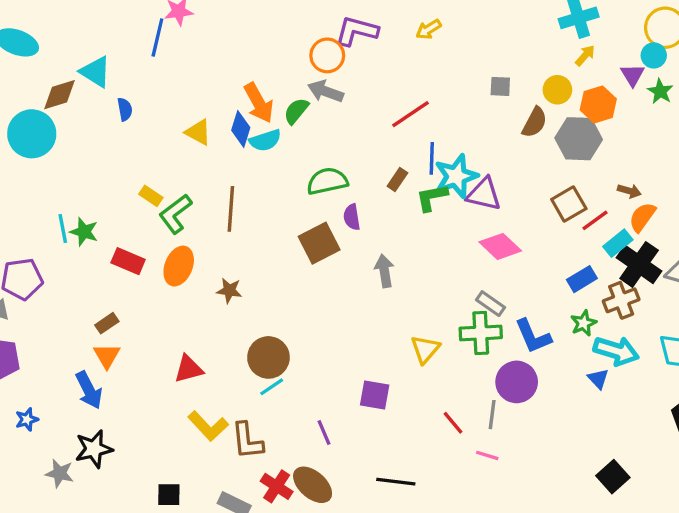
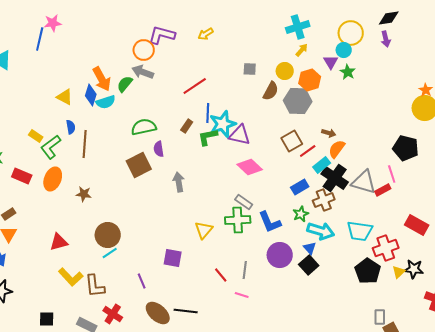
blue semicircle: (125, 109) -> (71, 127), moved
purple circle: (517, 382) -> (280, 255), moved
black square: (613, 477) -> (309, 265), moved
brown ellipse: (313, 485) -> (158, 313), moved

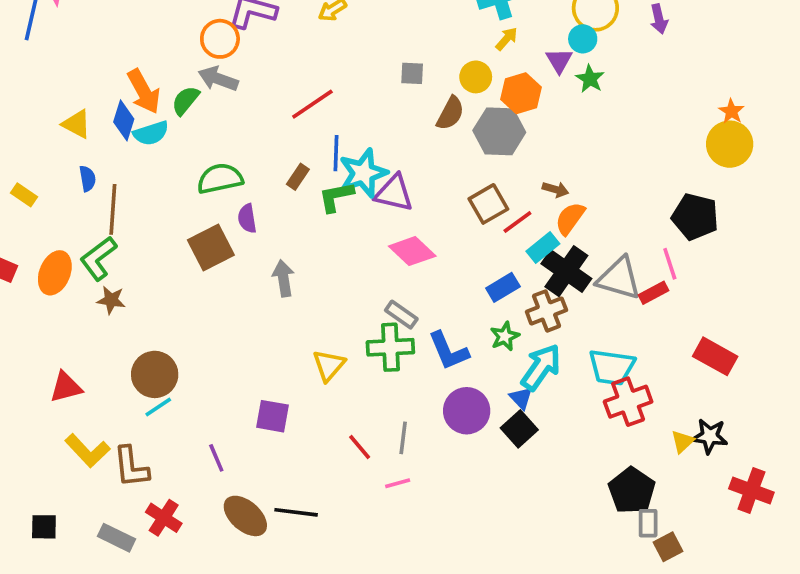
green L-shape: (51, 147) -> (98, 258), moved
cyan arrow: (321, 231) -> (541, 367), turned -72
red cross: (386, 248) -> (628, 402), moved
black pentagon: (368, 271) -> (632, 491), moved
pink line: (242, 295) -> (398, 483), turned -32

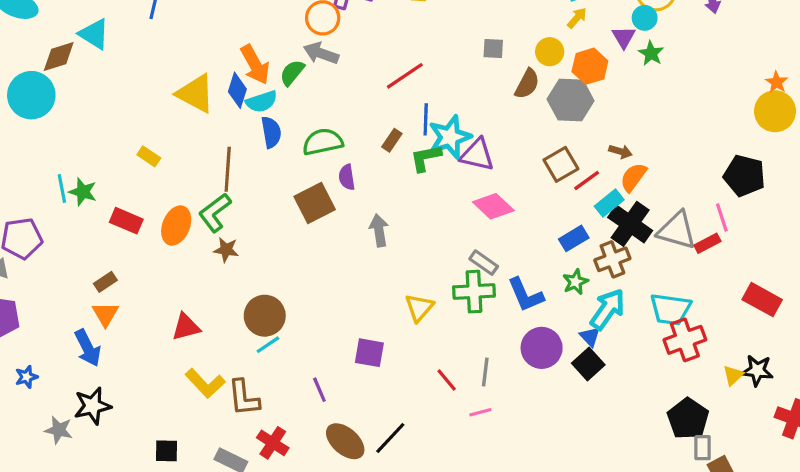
yellow triangle: (77, 124) -> (196, 94), size x1.5
blue semicircle: (88, 179) -> (271, 132), moved, size x1.4
black line: (296, 512) -> (390, 438), turned -54

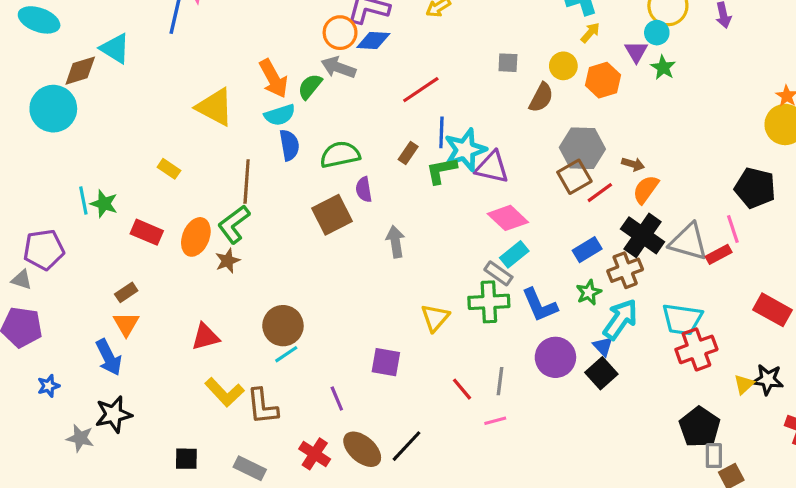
blue diamond: (237, 90) -> (373, 41), moved, turned 76
gray hexagon: (571, 100) -> (582, 148), moved
cyan rectangle: (609, 203) -> (514, 254), moved
brown star: (226, 250) -> (228, 261), moved, turned -30
red cross: (273, 443) -> (315, 454), moved

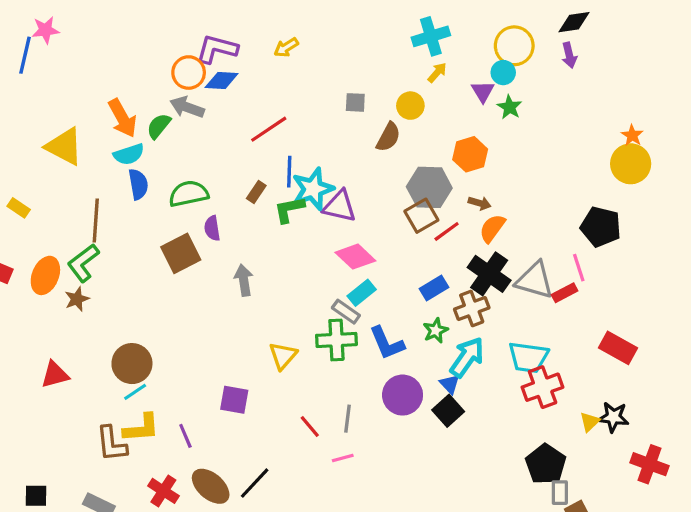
orange hexagon: (603, 80) -> (470, 154), moved
yellow L-shape: (224, 392) -> (141, 428), moved, turned -51

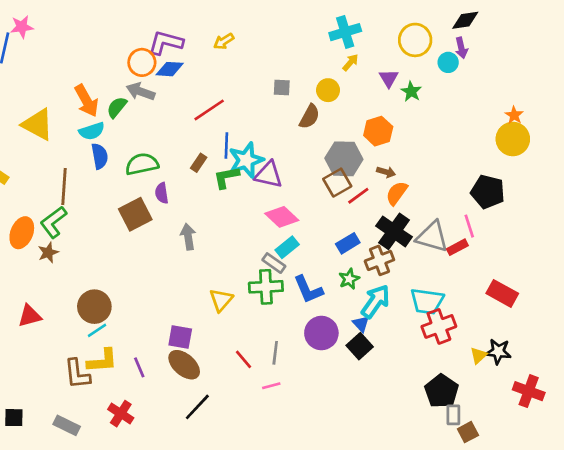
cyan circle: (503, 73) -> (448, 62), moved
brown ellipse: (211, 486) -> (184, 365), moved

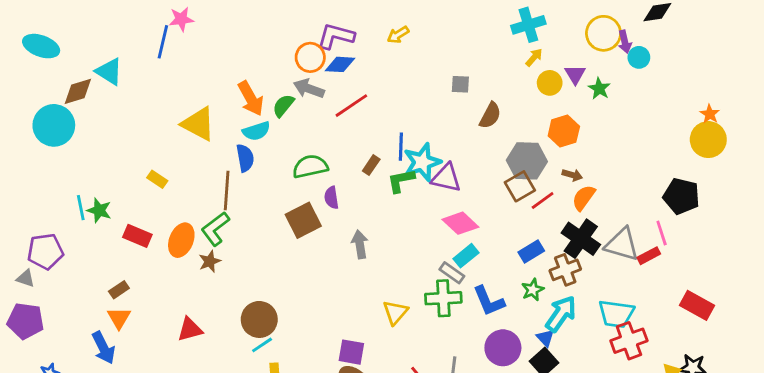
purple arrow: (461, 48) -> (625, 42), moved
yellow circle: (328, 90) -> (550, 83), moved
red line: (209, 110) -> (351, 106), moved
blue semicircle: (100, 156) -> (245, 158), moved

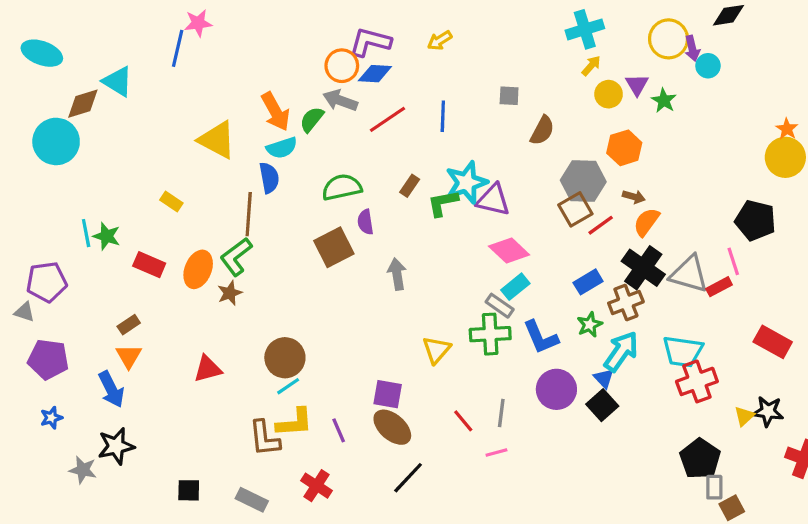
blue line: (401, 147) -> (443, 116), moved
purple pentagon: (25, 321) -> (48, 359), moved

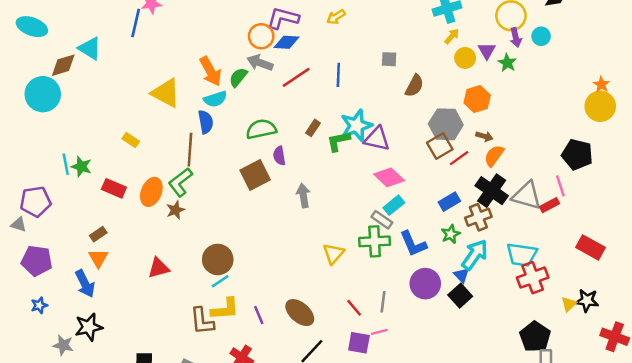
purple arrow: (692, 48) -> (516, 37), moved
purple square: (388, 394) -> (359, 343), moved

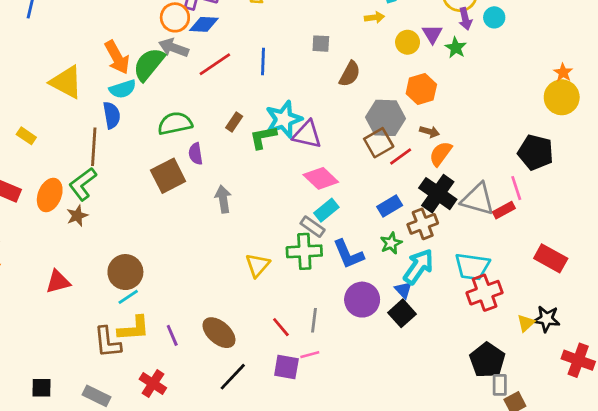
yellow arrow: (452, 36) -> (375, 17), moved, turned 42
green semicircle: (238, 77) -> (149, 64), size x1.5

